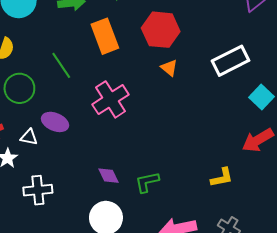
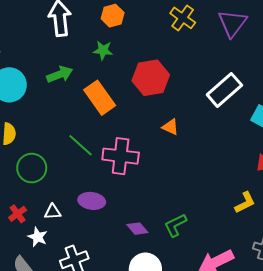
green line: (61, 65) -> (80, 145), moved
orange triangle: (169, 68) -> (170, 127), moved
pink cross: (111, 99) -> (121, 156), turned -36
purple ellipse: (55, 122) -> (92, 201), moved

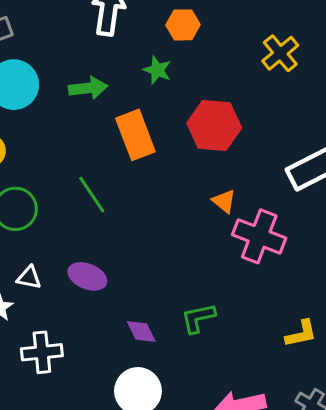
pink cross: (121, 156) -> (259, 236), moved
green L-shape: (175, 225) -> (198, 318), moved

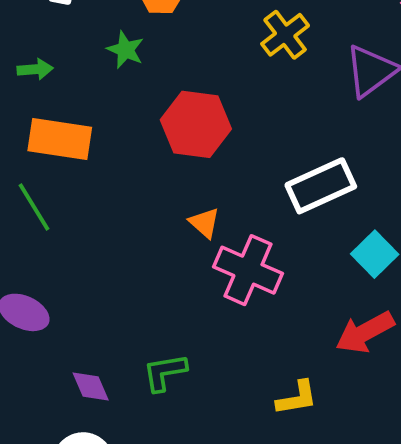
green arrow: (88, 88) -> (35, 69), size x0.7
orange rectangle: (135, 135) -> (60, 139), moved, turned -63

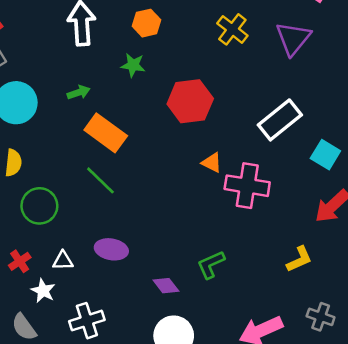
orange rectangle: (60, 139) -> (106, 133), turned 42

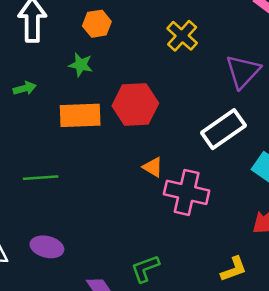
purple triangle: (293, 38) -> (243, 71), moved
orange rectangle: (106, 133) -> (80, 115), moved, turned -42
green line: (100, 180) -> (41, 178), turned -52

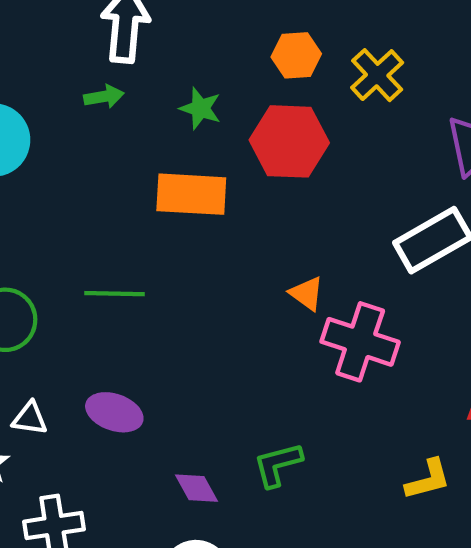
orange hexagon: (97, 24) -> (296, 55), moved
green arrow: (25, 88) -> (104, 97), moved
red hexagon: (135, 105) -> (289, 141), moved

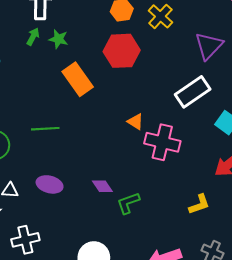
green arrow: (104, 97) -> (33, 37), turned -48
green star: (200, 108) -> (58, 39), moved
orange rectangle: (191, 194) -> (78, 79), turned 56
purple diamond: (196, 488) -> (102, 186), moved

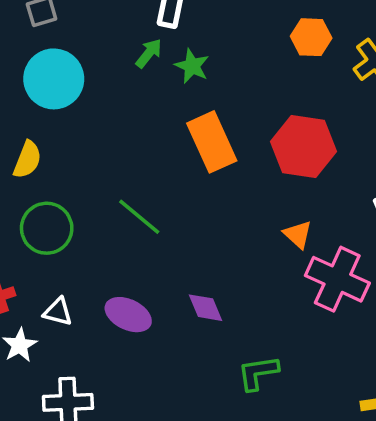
red hexagon: (122, 51) -> (304, 147), moved
green line: (45, 129) -> (139, 217), turned 32
purple diamond: (102, 186) -> (206, 308), moved

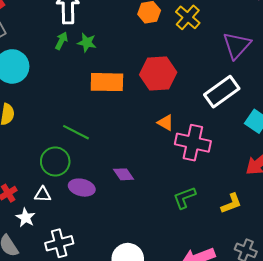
orange rectangle: (212, 142) -> (107, 82), turned -52
green circle: (47, 228) -> (55, 161), moved
green L-shape: (258, 373) -> (184, 198), moved

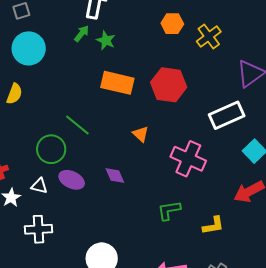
orange triangle: (166, 123) -> (141, 134), moved
white triangle: (43, 194) -> (39, 186), moved

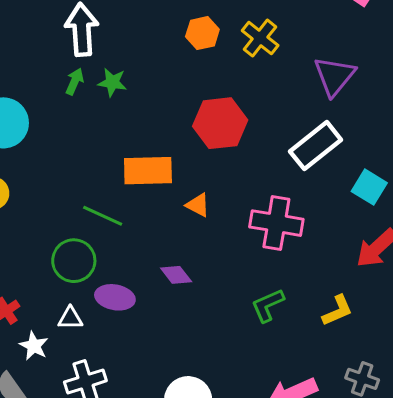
orange rectangle: (117, 83) -> (148, 171), moved

